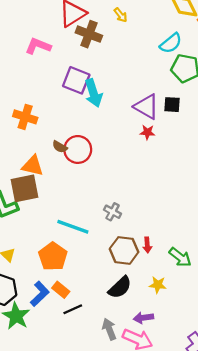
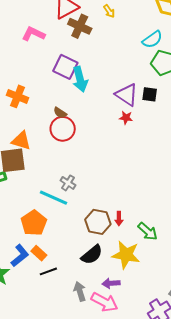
brown semicircle: (60, 147) -> (60, 113), moved
gray cross: (113, 212) -> (68, 183), moved
yellow star: (158, 285) -> (126, 255), size x1.8

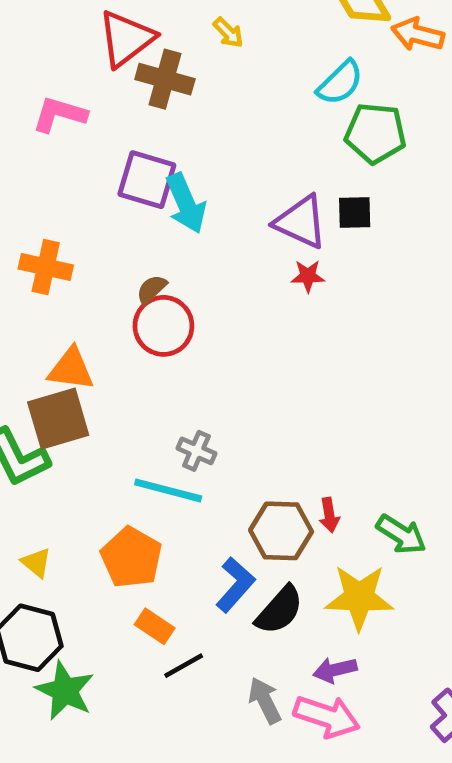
brown semicircle: (60, 113) -> (152, 289), turned 112
blue L-shape: (20, 256) -> (235, 585), moved

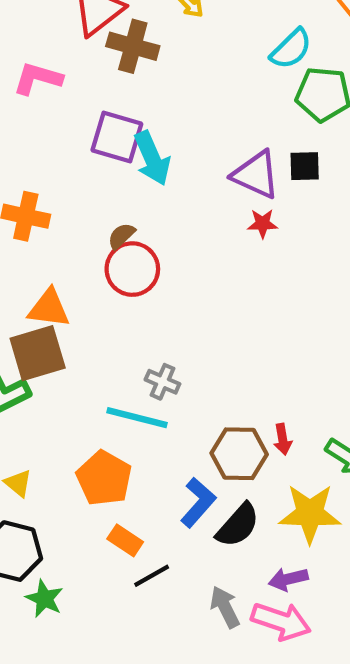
green star: (65, 691) -> (44, 599), size x0.7

